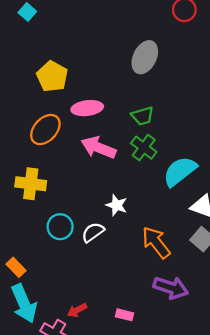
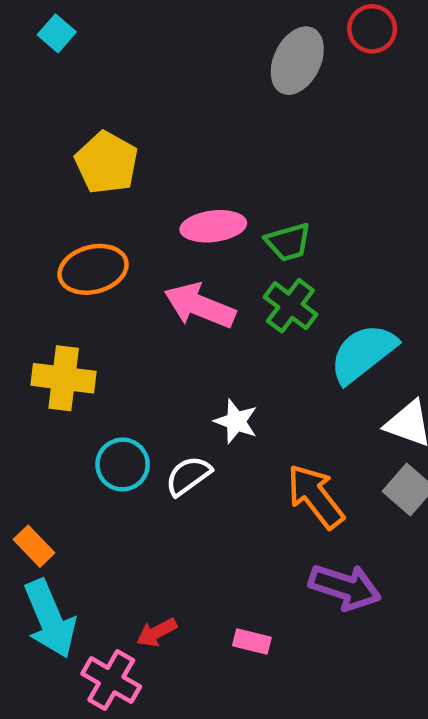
gray ellipse: (145, 57) -> (297, 61), moved
pink ellipse: (87, 108) -> (213, 226), moved
orange ellipse: (45, 130) -> (93, 269), turned 32

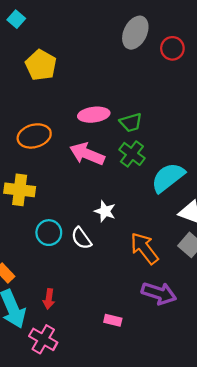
red circle: (372, 29) -> (172, 48), moved
yellow pentagon: (107, 163) -> (41, 65), moved
white semicircle: (188, 476) -> (81, 238), turned -90
red arrow: (157, 632) -> (49, 299), moved, turned -54

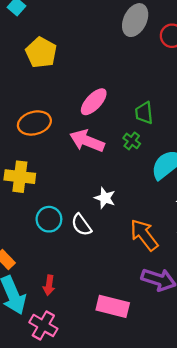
pink ellipse: (94, 115) -> (94, 102), turned -40
green trapezoid: (131, 122) -> (144, 113), moved, turned 100
green cross: (132, 154) -> (132, 141), size x0.7
pink rectangle: (113, 320) -> (113, 306), size x1.8

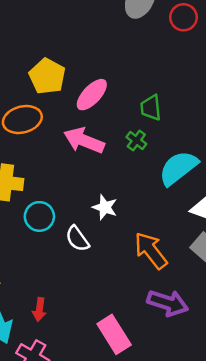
yellow pentagon: (41, 53) -> (47, 76), moved
cyan circle: (49, 219) -> (39, 216), moved
pink rectangle: (113, 306) -> (114, 334), turned 44

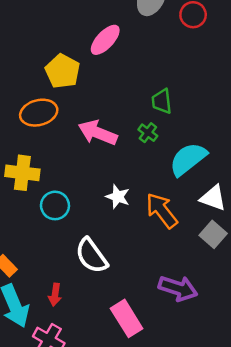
pink ellipse: (92, 95) -> (105, 40), moved
white semicircle: (77, 239) -> (91, 256), moved, size x1.4
orange arrow: (151, 251) -> (162, 210), moved

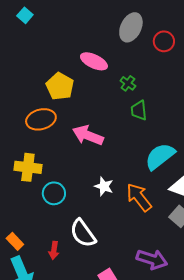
pink ellipse: (105, 40) -> (94, 61), turned 72
green cross: (148, 133) -> (128, 83), moved
red arrow: (55, 295) -> (54, 250), moved

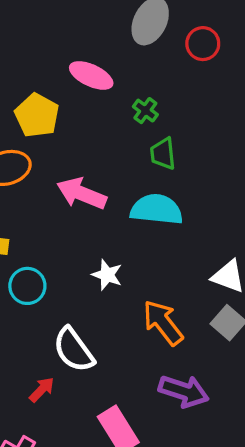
cyan semicircle: (160, 156) -> (157, 209), moved, turned 44
orange arrow: (139, 197) -> (163, 323), moved
red arrow: (54, 250) -> (42, 390), moved, turned -144

